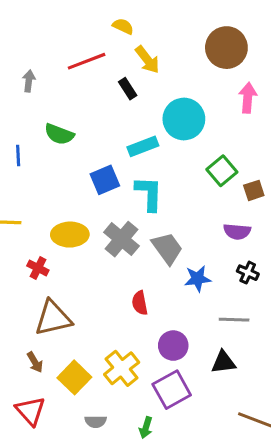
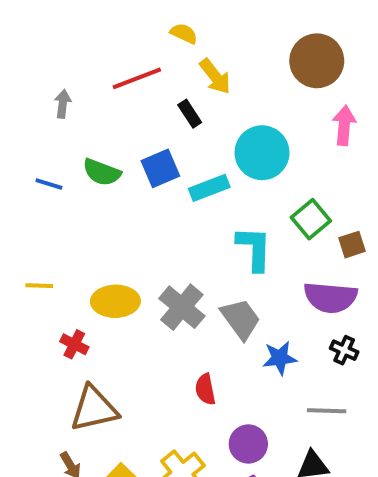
blue line: (18, 155) -> (49, 184), moved, turned -70
blue square: (105, 180) -> (160, 168), moved
cyan L-shape: (149, 193) -> (254, 248), moved
purple semicircle: (237, 231) -> (330, 297), size x1.5

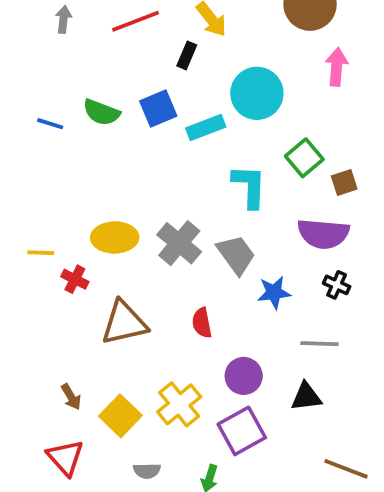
gray arrow: (63, 104) -> (63, 19), moved
black rectangle: (190, 114) -> (187, 55), turned 56
yellow line: (39, 286) -> (41, 253), moved
brown triangle: (94, 409) -> (124, 323), moved

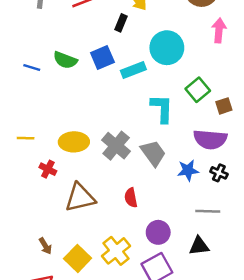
yellow line: (41, 253) -> (26, 138), moved
blue star: (274, 292) -> (188, 170), moved

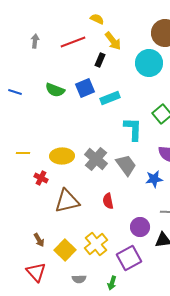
cyan circle: (167, 48) -> (149, 63), moved
blue line: (32, 68) -> (15, 92), moved
purple circle: (158, 232) -> (140, 227), moved

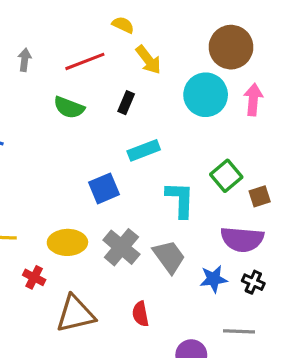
black rectangle: (100, 60) -> (126, 103), moved
blue square: (85, 88) -> (104, 188), moved
green semicircle: (55, 90) -> (69, 107), moved

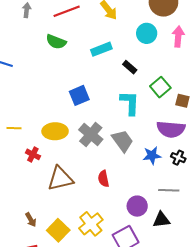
cyan circle: (206, 95) -> (147, 33), size x0.7
black rectangle: (126, 103) -> (130, 67), moved, turned -72
cyan rectangle: (144, 150) -> (101, 49), moved
brown square: (260, 196) -> (182, 101), turned 32

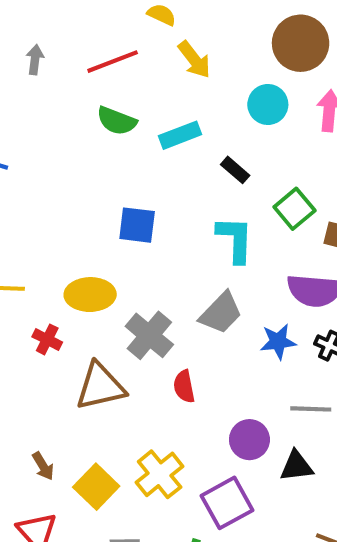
green semicircle: (56, 42) -> (117, 121), moved
blue square: (79, 95) -> (137, 225), turned 30
gray cross: (91, 134) -> (149, 335), moved
gray trapezoid: (122, 141) -> (221, 313), turned 80

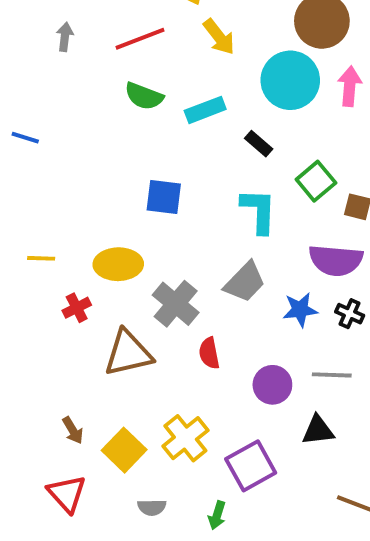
cyan circle: (268, 105) -> (290, 80), size x1.5
red cross: (47, 339) -> (77, 308), turned 36
purple circle: (249, 440) -> (272, 385), moved

